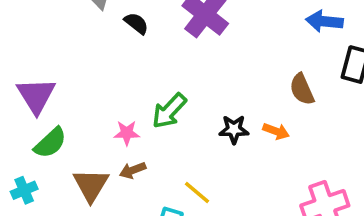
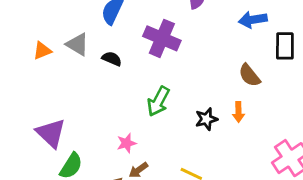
green arrow: (169, 111) -> (158, 101), moved
orange arrow: (276, 131) -> (238, 112), turned 84

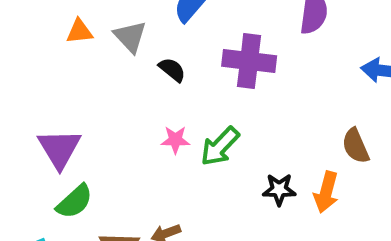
purple cross: (162, 38) -> (249, 61), turned -32
orange arrow: (238, 112) -> (326, 192), size x1.4
pink star: (126, 143) -> (175, 140), moved

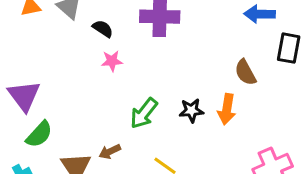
pink star: (175, 140) -> (112, 61), moved
green arrow: (220, 146) -> (144, 113), moved

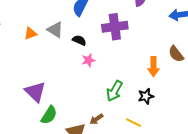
orange arrow: (227, 109) -> (153, 67), moved
black star: (191, 111) -> (146, 96), moved

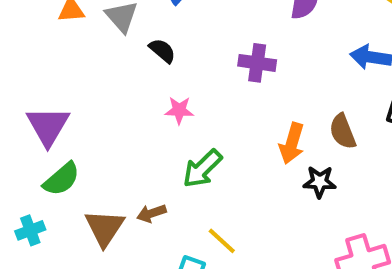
purple cross: (115, 27) -> (257, 63), moved, size x0.7
pink star: (88, 60) -> (179, 110), moved
black star: (146, 96) -> (320, 182), moved

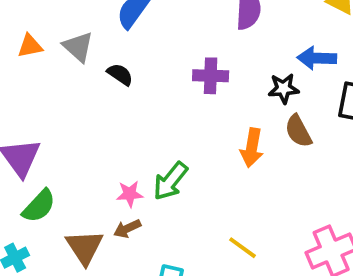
pink star: (179, 110) -> (130, 194), moved
black star: (320, 182) -> (284, 88), moved
yellow line: (222, 241) -> (243, 248), moved

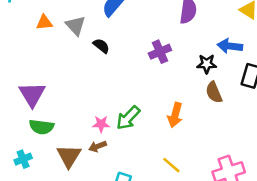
purple cross: (211, 76) -> (160, 52), turned -30
orange arrow: (252, 148) -> (175, 115), moved
green semicircle: (39, 206) -> (41, 127), turned 50

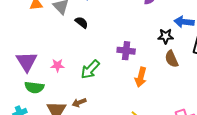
purple cross: (160, 52) -> (126, 51), moved, turned 30
green arrow: (128, 118) -> (90, 69), moved
pink star: (101, 124) -> (57, 65), moved

